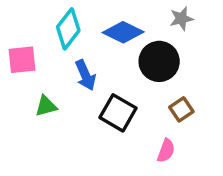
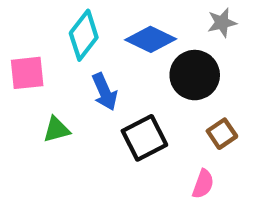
black square: (118, 113) -> (144, 138), turned 33

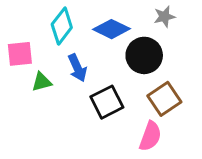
green triangle: (56, 129) -> (42, 82), moved
brown square: (222, 134) -> (164, 99), size x1.5
pink semicircle: (203, 184) -> (150, 136), size x1.4

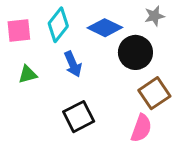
pink square: (20, 54) -> (19, 31), moved
green triangle: (42, 82) -> (28, 74), moved
black square: (107, 102) -> (79, 117), moved

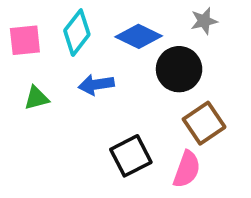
blue arrow: (73, 64) -> (96, 85), turned 105
black square: (79, 117) -> (131, 156), moved

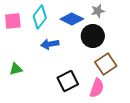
gray star: (204, 21) -> (98, 11), moved
green triangle: (36, 98) -> (16, 69), moved

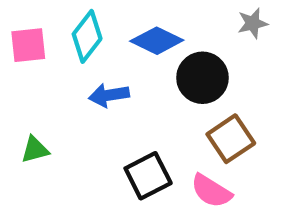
gray star: (98, 11) -> (253, 23), moved
pink semicircle: (97, 88) -> (211, 191), turned 102

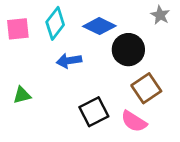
gray star: (253, 23) -> (160, 15), turned -30

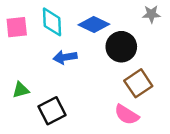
gray star: (160, 15) -> (151, 14), turned -30
cyan diamond: (55, 23) -> (52, 22), turned -40
black square: (94, 112) -> (52, 111), moved

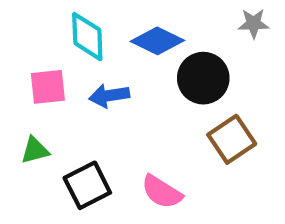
pink square: (17, 27) -> (48, 87), moved
pink semicircle: (127, 115) -> (162, 192), moved

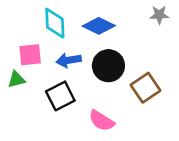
black circle: (203, 78) -> (108, 66), moved
green triangle: (35, 150) -> (16, 79), moved
black square: (87, 185) -> (60, 96), moved

